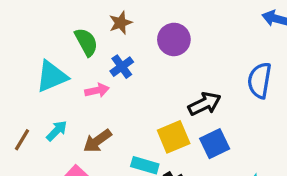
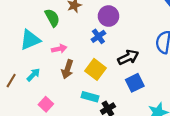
blue cross: (122, 67) -> (98, 36), moved
yellow square: (174, 137) -> (95, 69), moved, turned -30
brown arrow: (97, 141) -> (67, 69), moved, turned -36

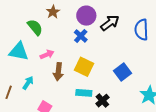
cyan triangle: (30, 40) -> (19, 51), turned 45
black arrow: (128, 57) -> (110, 23), moved

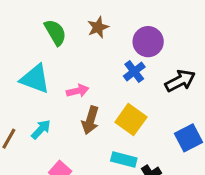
black arrow: (110, 23) -> (180, 81), moved
green semicircle: (35, 27) -> (55, 32), moved

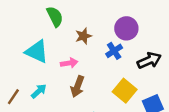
brown star: (98, 27) -> (83, 36), moved
yellow square: (131, 120) -> (125, 91), moved

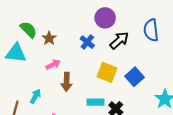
purple circle: (126, 28) -> (105, 18), moved
brown star: (83, 36) -> (49, 38), moved
cyan triangle: (37, 52) -> (16, 53), moved

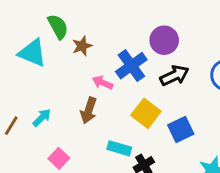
blue cross: (87, 42) -> (131, 66), size x1.5
pink arrow: (53, 65) -> (103, 83), moved, turned -144

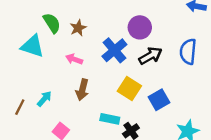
brown star: (82, 46) -> (78, 28), moved
pink arrow: (103, 83) -> (74, 59), moved

